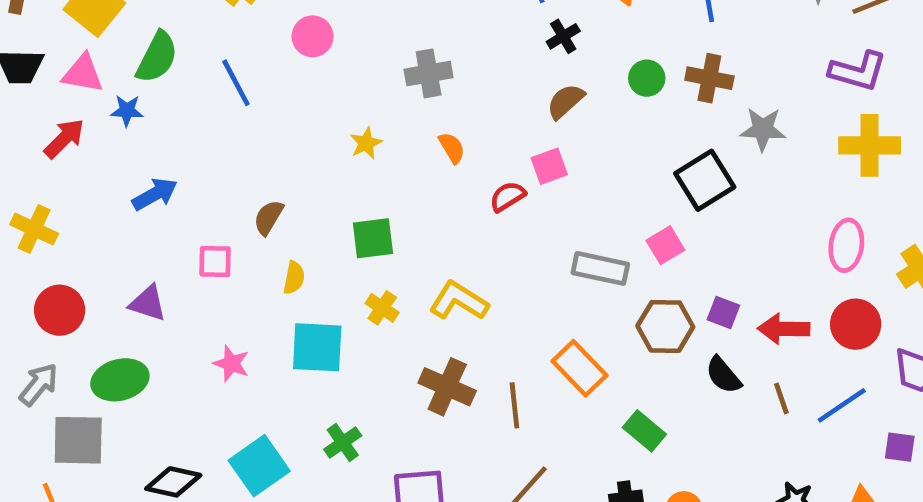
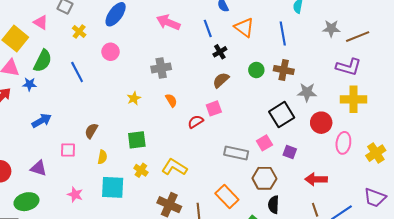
purple square: (723, 313) -> (290, 152), moved
red circle: (856, 324) -> (321, 123), moved
black semicircle: (723, 375) -> (274, 205), moved, turned 42

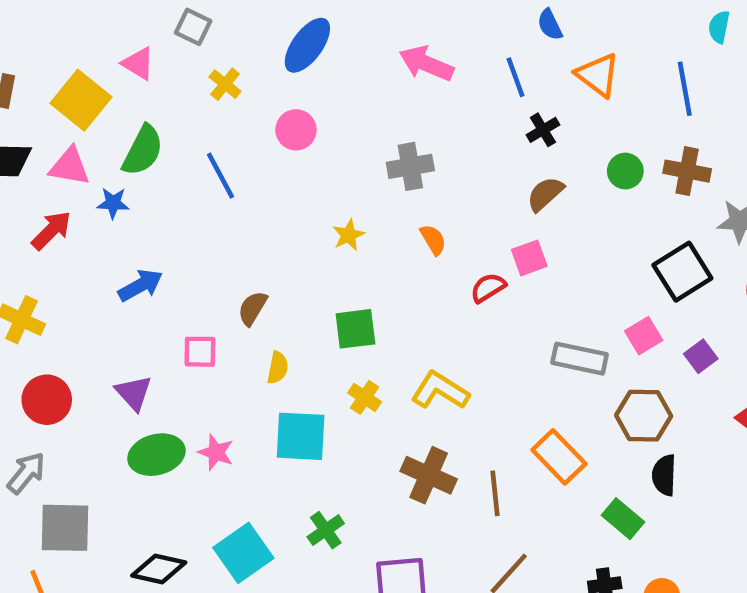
purple square: (290, 152) -> (701, 356), turned 32
purple triangle: (39, 168) -> (134, 393), turned 30
green ellipse: (26, 202) -> (156, 455), moved

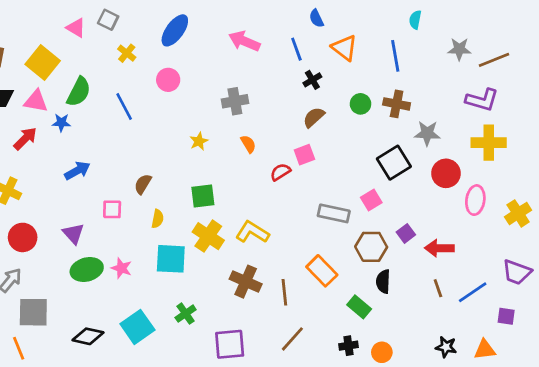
pink triangle: (138, 64) -> (76, 28), moved
purple square: (701, 356) -> (406, 233), moved
yellow cross: (365, 397) -> (208, 236), size x1.6

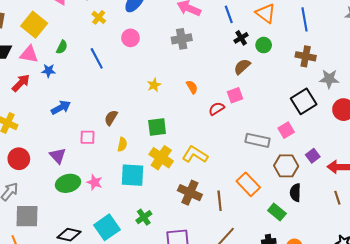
green semicircle: (79, 92) -> (62, 47), size x0.6
gray cross: (235, 101) -> (182, 39), moved
green circle: (360, 104) -> (264, 45), moved

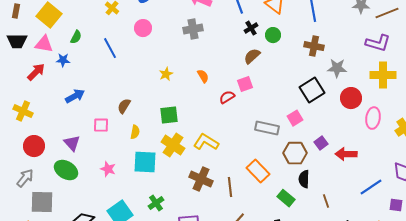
green ellipse: (68, 183) -> (66, 170), moved, turned 45
brown line: (337, 198) -> (326, 201), moved

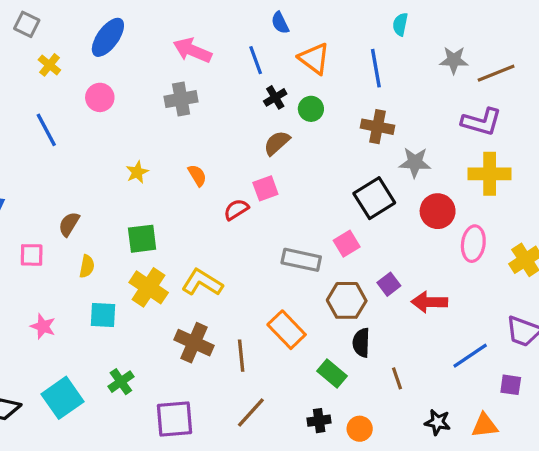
cyan square: (145, 162) -> (103, 315), size x0.7

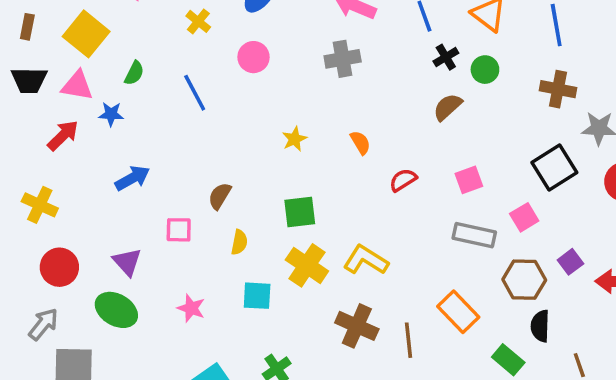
pink square: (265, 188) -> (469, 180), moved

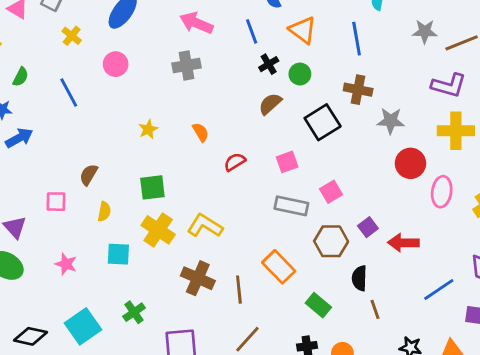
black square: (554, 167) -> (323, 122), moved
blue arrow: (132, 178) -> (19, 138), moved
black semicircle: (540, 326) -> (359, 278), moved

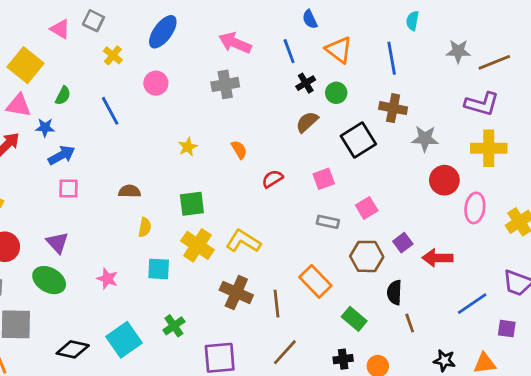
brown semicircle: (89, 175) -> (130, 191), turned 60
pink square: (56, 202) -> (69, 189), moved
gray rectangle: (291, 206) -> (328, 222), size x0.7

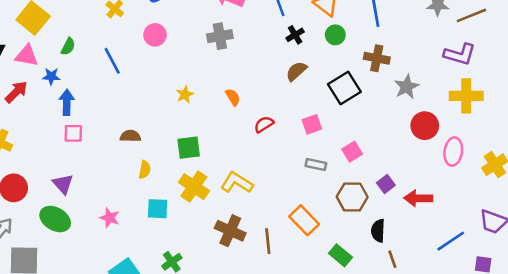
green circle: (336, 93) -> (335, 35), moved
gray star: (425, 139) -> (407, 87), turned -30
blue arrow: (62, 155) -> (67, 102), turned -60

